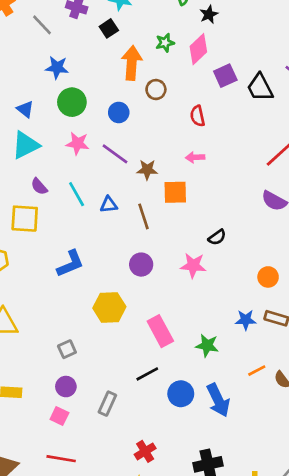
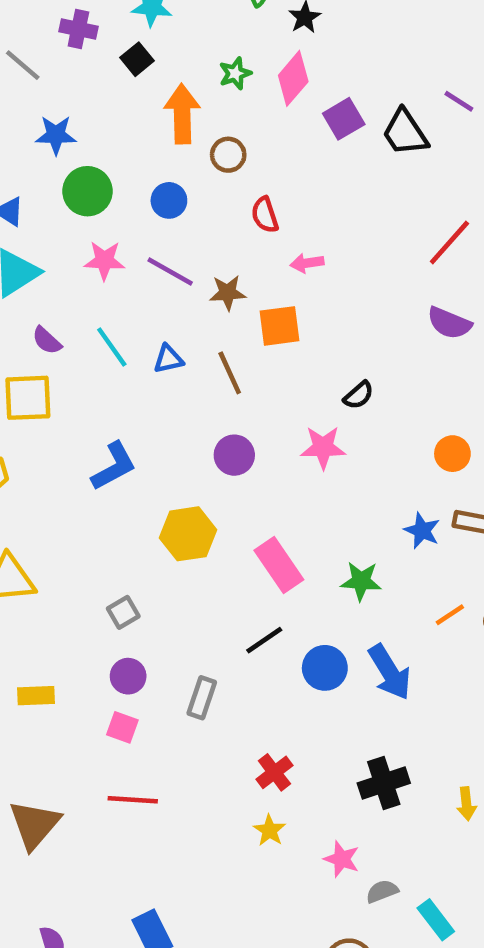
red semicircle: (198, 116) -> (265, 215), moved
blue star: (246, 320) -> (422, 531), turned 30

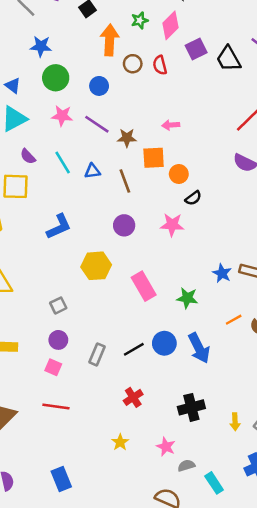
red semicircle: (265, 215) -> (160, 65), moved
orange circle: (452, 454) -> (179, 174), moved
black line: (264, 640) -> (134, 349), moved
yellow star: (269, 830) -> (120, 442), moved

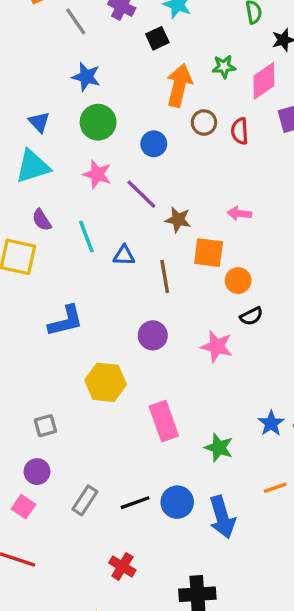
red cross: (133, 397) -> (122, 566), turned -36

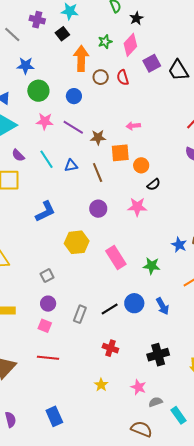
blue arrow: (222, 517) -> (163, 306), size x0.7

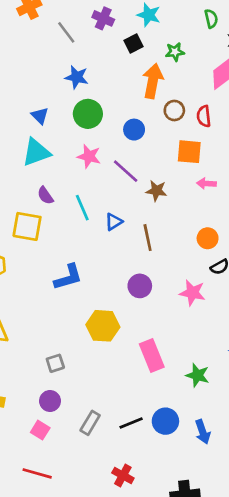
green star: (105, 42) -> (175, 52), moved
orange square: (120, 153) -> (189, 152), moved
blue triangle: (71, 165) -> (114, 222), turned -32

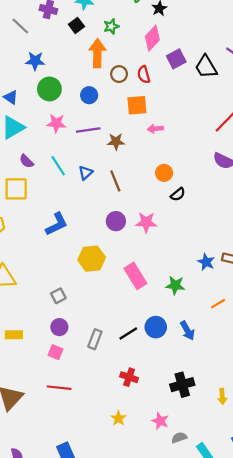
purple line: (126, 171) -> (88, 130), turned -40
pink star: (192, 293) -> (146, 222), moved

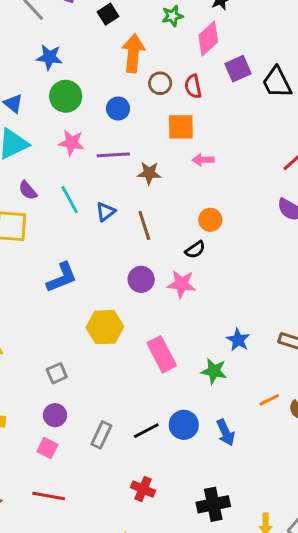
green star: (111, 26) -> (172, 16), moved
black semicircle: (178, 194) -> (195, 250), moved
blue star: (206, 262) -> (238, 340), moved

